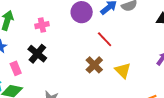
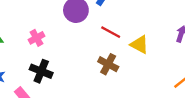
yellow triangle: (123, 71) -> (139, 45), moved

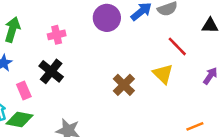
red line: (111, 32) -> (177, 46), moved

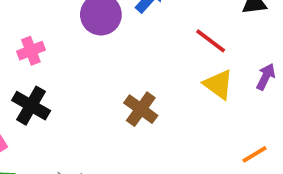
yellow triangle: (163, 74) -> (218, 84), moved

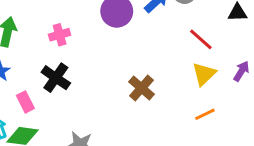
yellow triangle: (218, 84) -> (204, 74), turned 35
orange line: (254, 154) -> (205, 114), moved

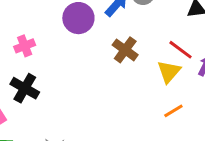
red line: (201, 39) -> (181, 50), moved
brown cross: (141, 88) -> (125, 50), moved

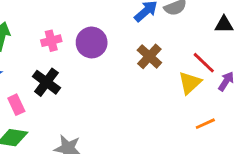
purple circle: (78, 18) -> (92, 42), moved
orange line: (173, 111) -> (205, 124), moved

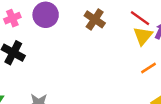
yellow triangle: (190, 83) -> (143, 36), moved

